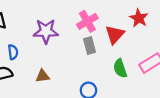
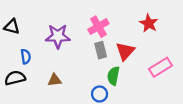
red triangle: (115, 35) -> (125, 51), moved
green semicircle: (120, 68) -> (113, 76), moved, turned 30

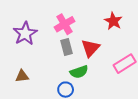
purple star: (58, 36) -> (25, 34), turned -30
green semicircle: (113, 76) -> (79, 72), turned -120

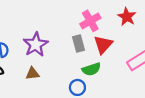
pink cross: (65, 24) -> (90, 21), moved
purple star: (25, 34) -> (36, 45), moved

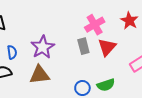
green semicircle: (91, 69) -> (106, 85), moved
brown triangle: (32, 74) -> (40, 75), size x1.5

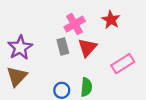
brown triangle: (40, 75) -> (17, 76), turned -40
green semicircle: (106, 85) -> (86, 87), turned -66

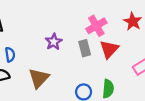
purple star: (20, 48) -> (54, 42), moved, size x0.7

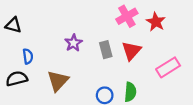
pink cross: (96, 26) -> (127, 16), moved

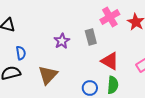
gray rectangle: (106, 50) -> (91, 37), moved
red triangle: (131, 51) -> (110, 61), moved, turned -42

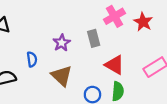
blue semicircle: (21, 53) -> (32, 59), moved
brown triangle: (48, 75) -> (62, 76), moved, turned -30

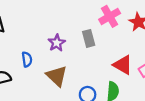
red triangle: (114, 65) -> (123, 65), moved

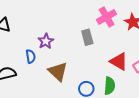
purple star: (57, 43) -> (46, 41), moved

